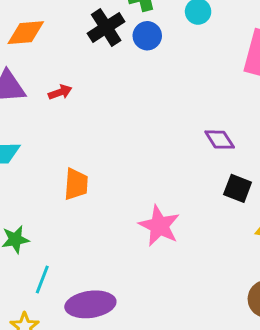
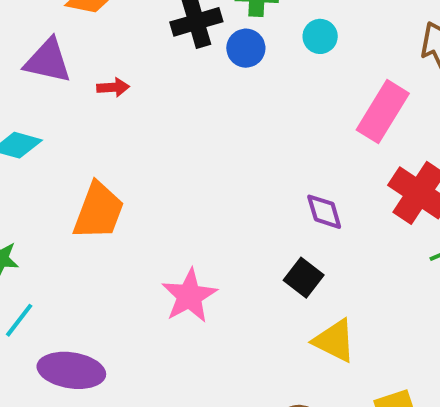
purple diamond: (220, 140) -> (324, 212), moved
orange trapezoid: (76, 184) -> (99, 211), size x1.4

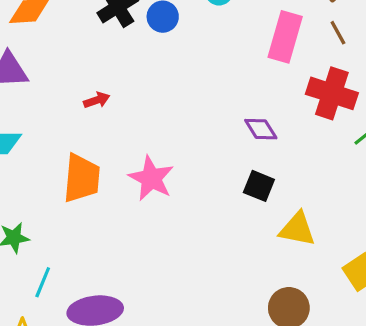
red arrow: (113, 87) -> (97, 100), moved
pink star: (189, 296) -> (151, 178), moved

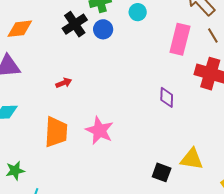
purple diamond: (261, 129) -> (167, 97), turned 35
black square: (259, 186) -> (162, 172), moved

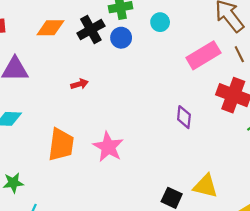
orange diamond: (20, 29) -> (50, 28), moved
pink rectangle: (180, 39) -> (203, 55), turned 40
red arrow: (64, 83) -> (80, 84), moved

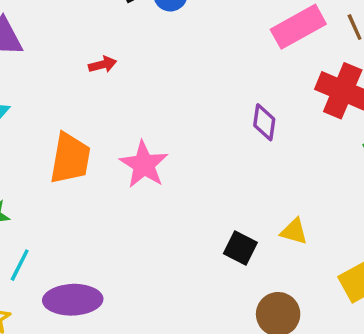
yellow triangle: (206, 186) -> (294, 231), size x0.7

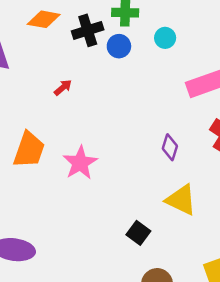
red arrow: (103, 65) -> (63, 88), turned -36
yellow triangle: (294, 231) -> (181, 200), moved, size x1.6

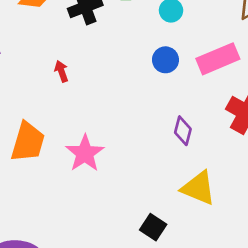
blue circle: (119, 46) -> (165, 60), moved
red arrow: (63, 88) -> (61, 71), turned -66

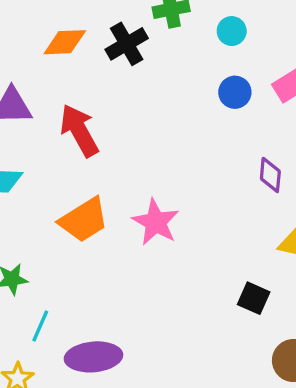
red arrow: (61, 71) -> (79, 131), moved, size x2.0
orange trapezoid: (28, 142) -> (84, 220), turned 51

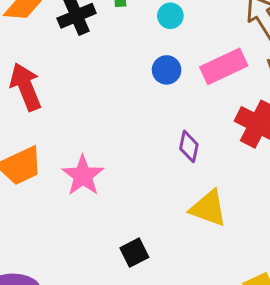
black square: (254, 298) -> (134, 253), moved, turned 32

